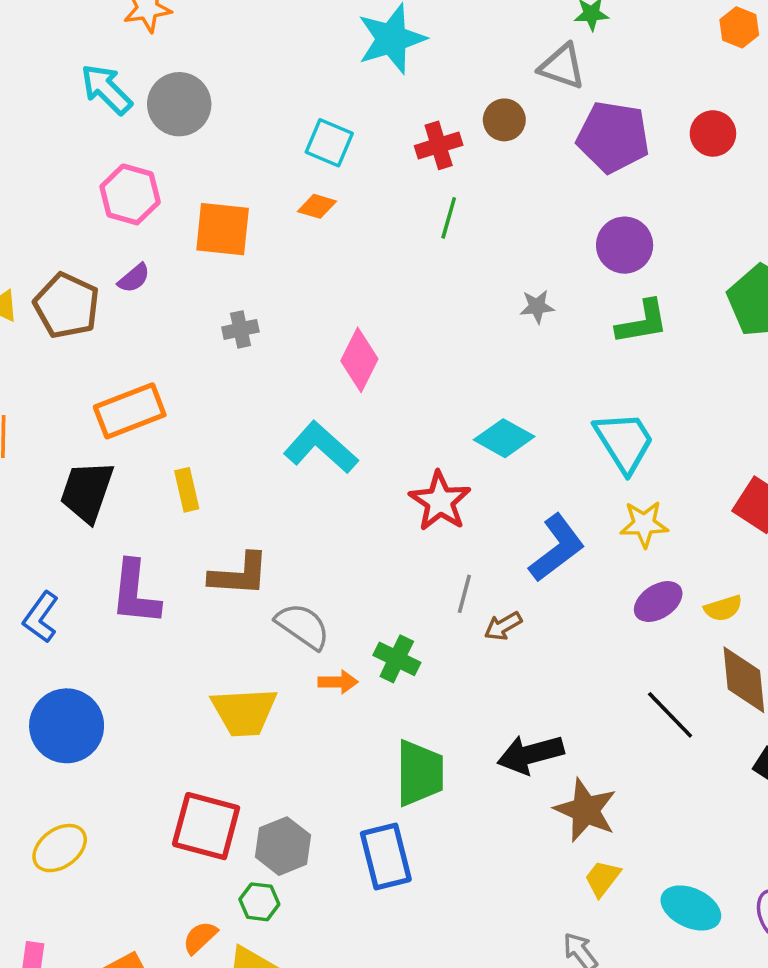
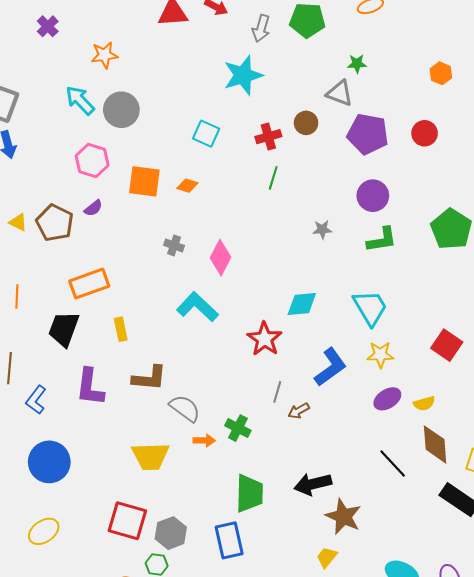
orange diamond: (317, 206) -> (187, 186), moved
gray cross: (240, 329) -> (174, 245), moved, turned 30
cyan diamond: (504, 438) -> (302, 304), turned -36
yellow trapezoid: (602, 878) -> (327, 557), moved

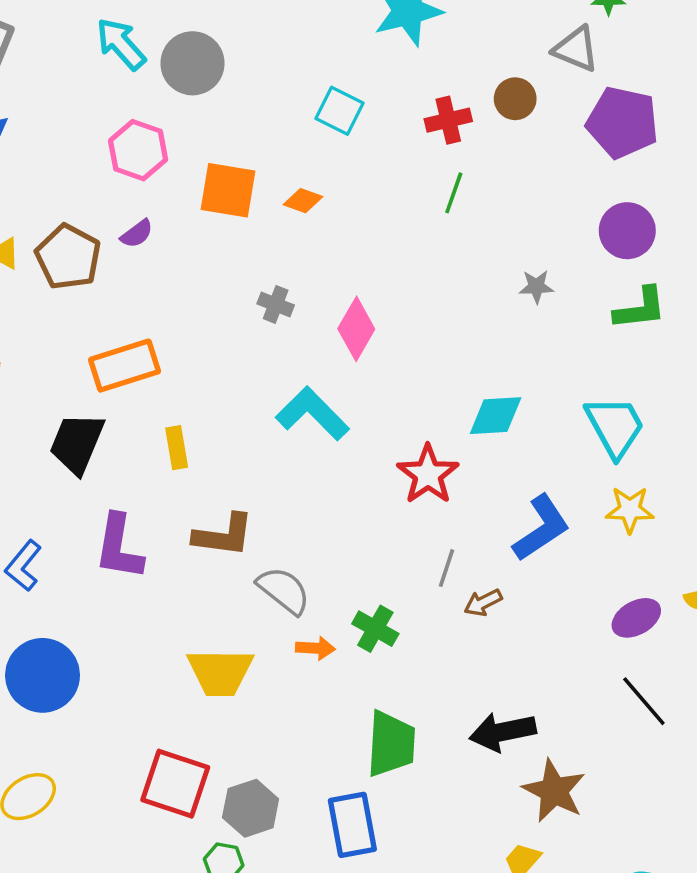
purple ellipse: (387, 399) -> (636, 618), moved

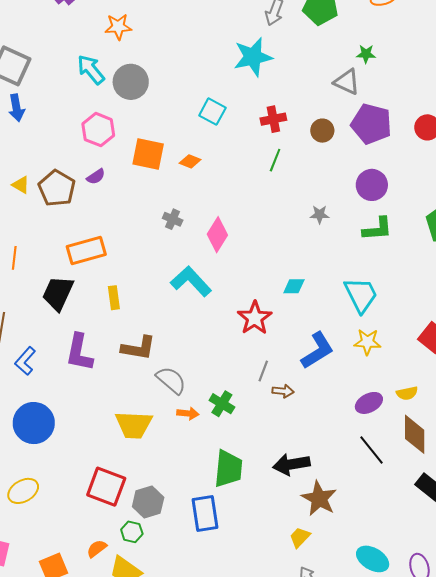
brown circle: (515, 99) -> (322, 131), moved
cyan diamond: (496, 416) -> (294, 286), size x0.7
brown arrow: (483, 603) -> (283, 391), turned -150

